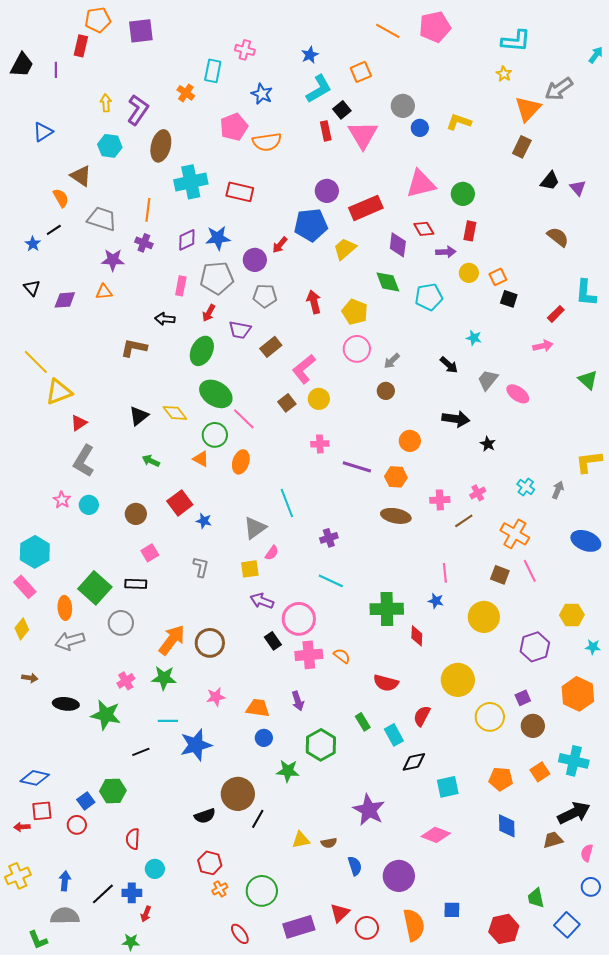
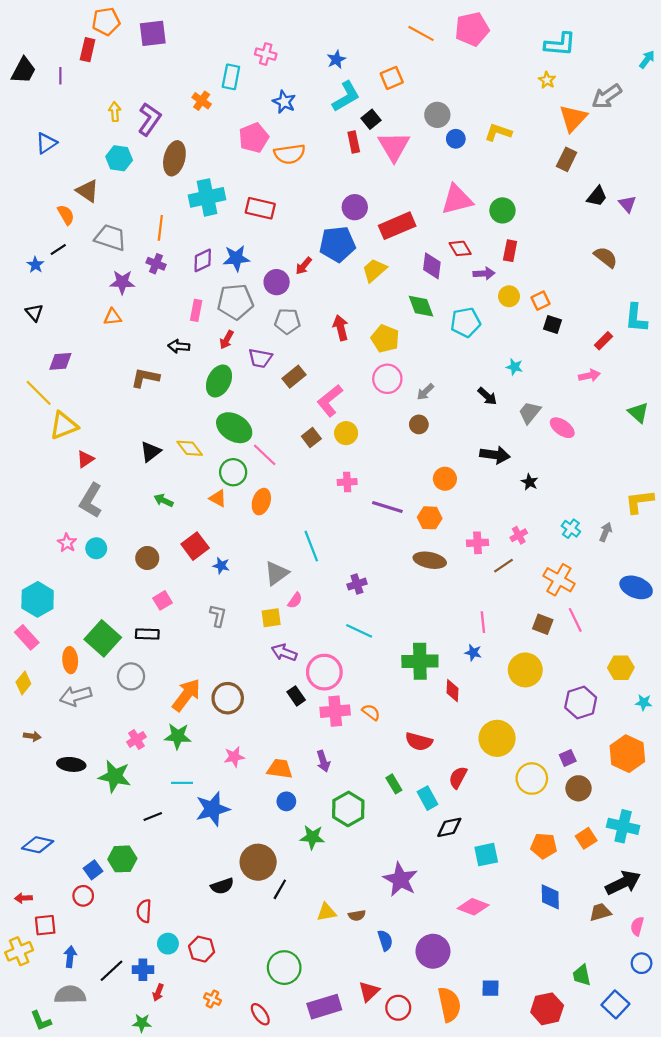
purple diamond: (65, 300) -> (60, 361), moved
red square: (42, 811) -> (45, 925), moved
red hexagon: (210, 863) -> (202, 949), moved
orange cross: (220, 889) -> (212, 999), moved, turned -35

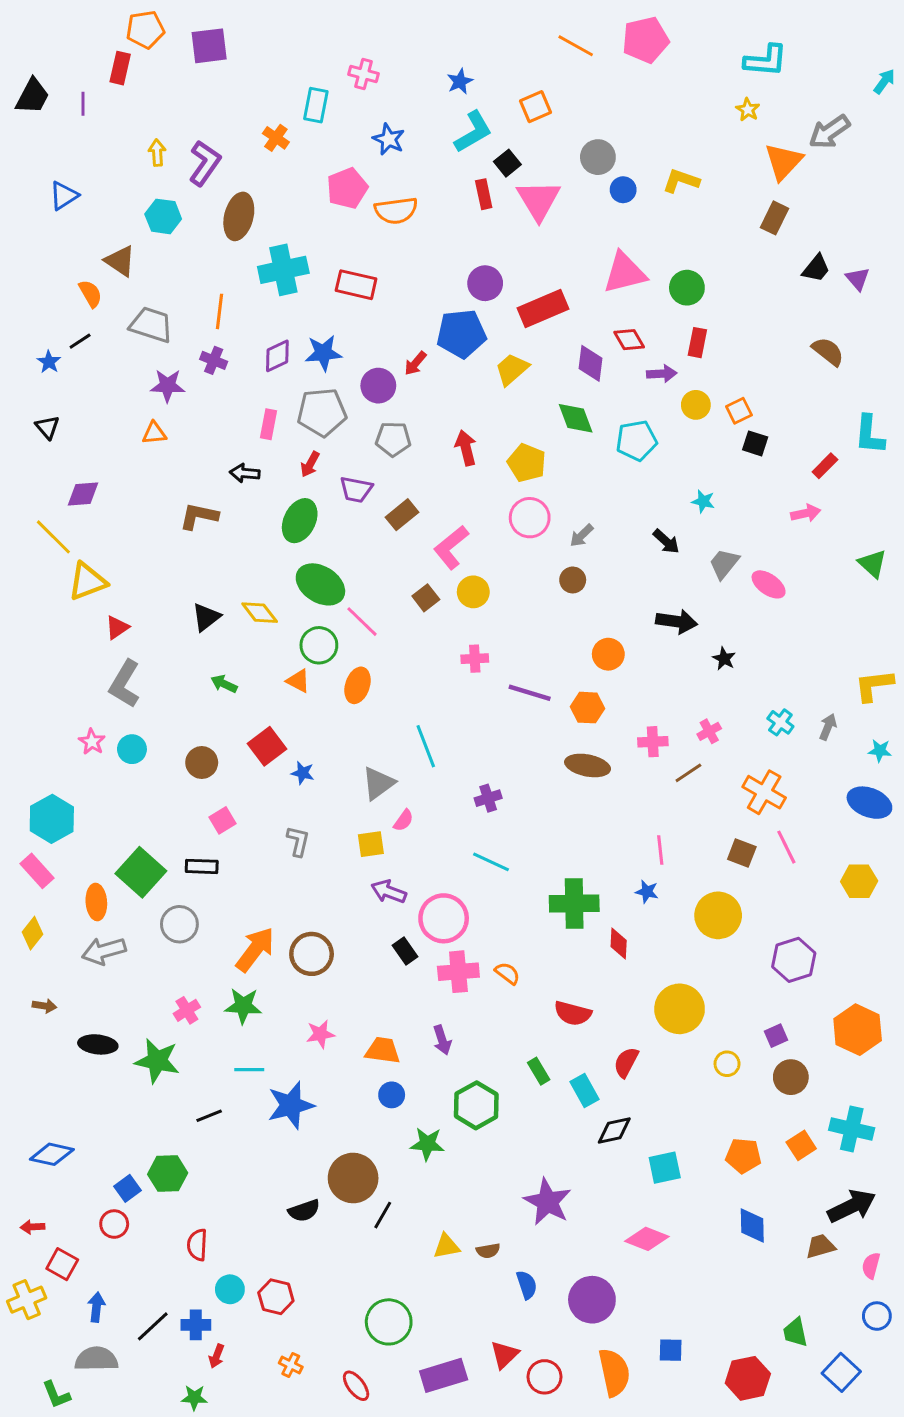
yellow hexagon: (621, 668) -> (859, 881), moved
cyan star: (644, 703) -> (880, 751), moved
yellow circle: (532, 779) -> (727, 1064), size x0.6
red square: (45, 925) -> (62, 1264), turned 35

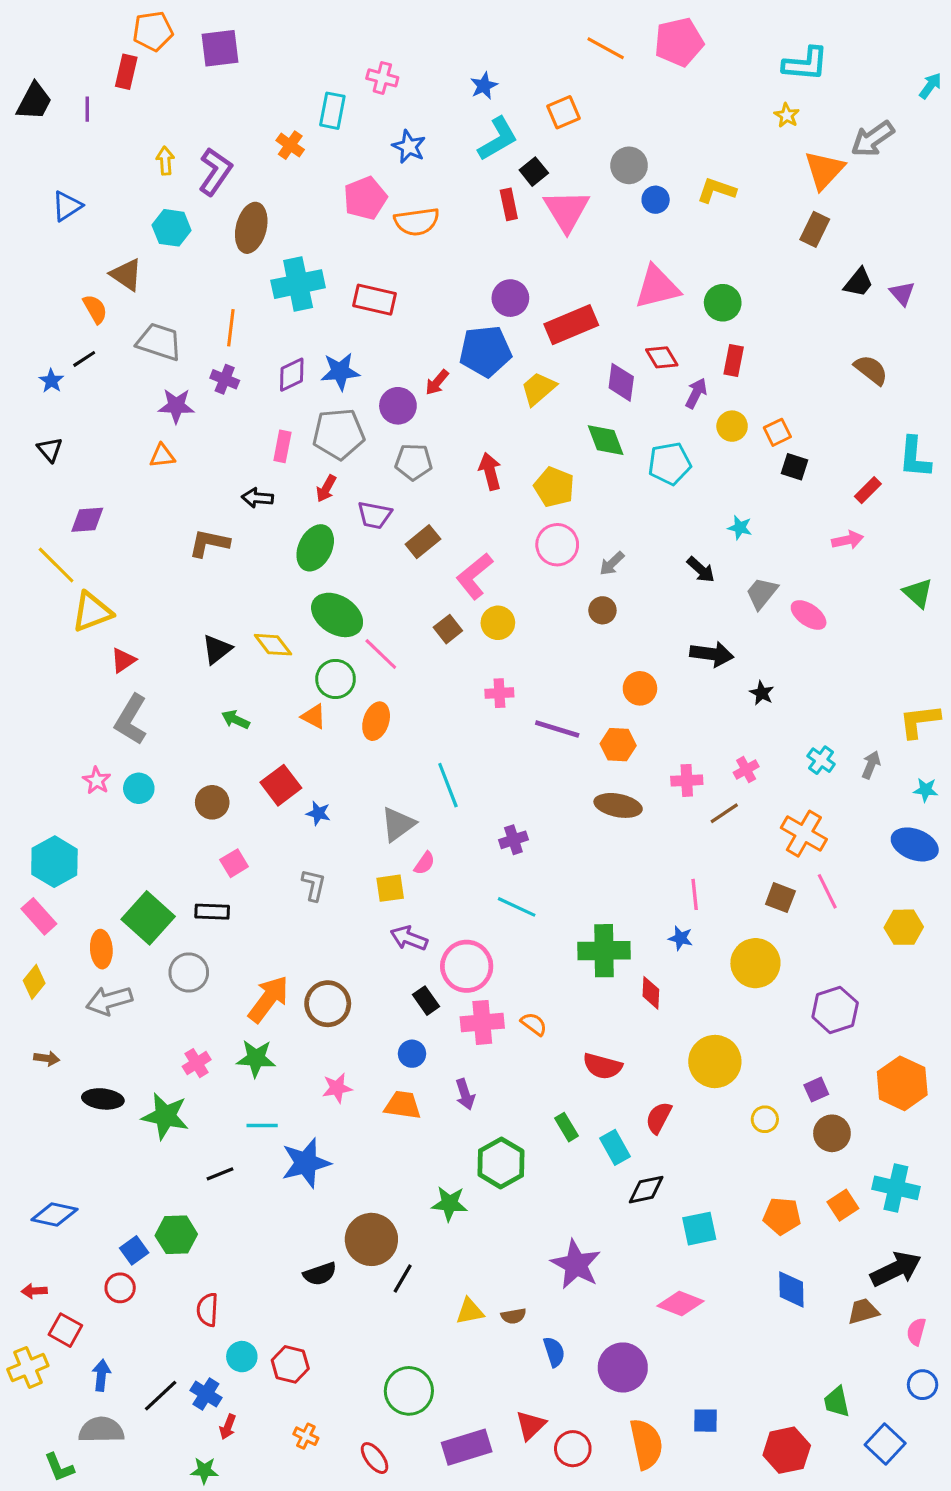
purple arrow: (662, 374) -> (696, 393), turned -60
blue circle: (392, 1095) -> (412, 1054), moved
blue cross: (196, 1325) -> (206, 1394), turned 32

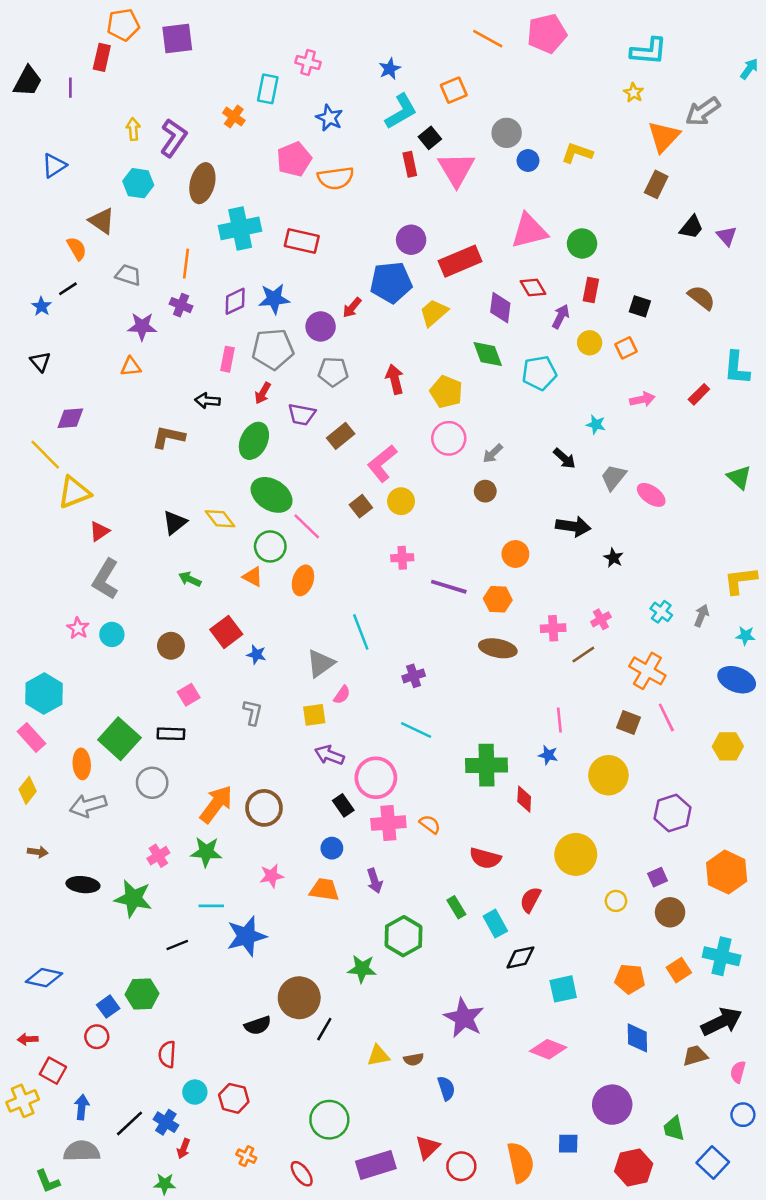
gray trapezoid: (159, 342) -> (128, 275), size x0.7
black square: (794, 467) -> (640, 306), moved
pink arrow: (848, 540) -> (642, 399), moved
purple circle: (623, 1367) -> (612, 1105), moved

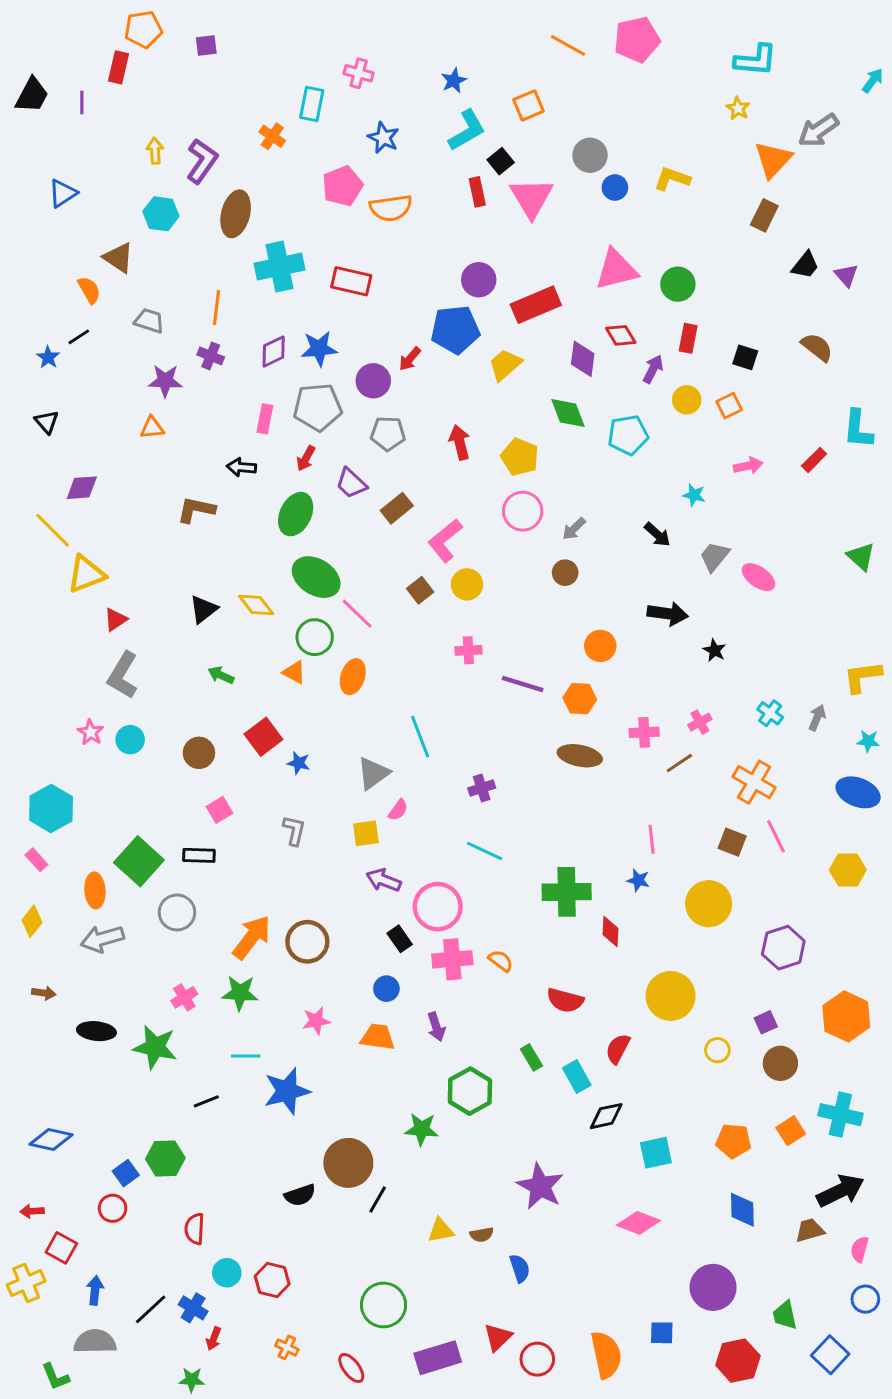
purple square: (177, 39) -> (206, 45), size x0.6
purple trapezoid: (302, 414) -> (351, 483), turned 32
pink rectangle: (31, 738) -> (36, 860), size x0.7

